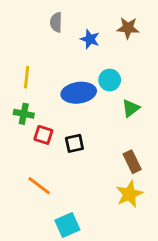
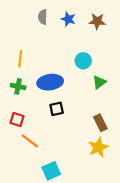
blue star: (90, 39) -> (68, 19), moved
blue ellipse: (79, 93) -> (50, 82), moved
red square: (43, 135) -> (17, 120), moved

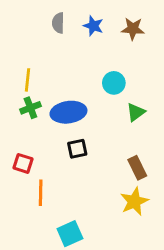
green cross: (18, 86) -> (30, 108), moved, turned -32
orange line: (30, 141) -> (41, 193), turned 54

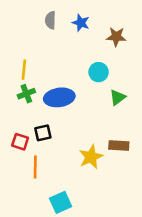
brown star: (133, 29) -> (116, 37), moved
black square: (77, 149) -> (43, 133), moved
brown rectangle: (137, 168) -> (119, 145), turned -60
yellow star: (134, 201) -> (91, 157), moved

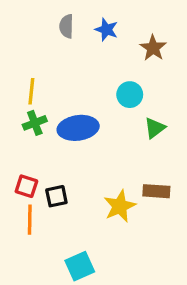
brown star: (116, 37) -> (153, 48), turned 30
black square: (43, 133) -> (56, 196), moved
orange line: (35, 167) -> (30, 220), moved

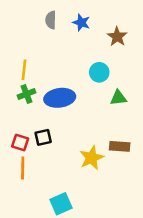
green triangle: (155, 128) -> (118, 98), turned 30
black square: (56, 196) -> (43, 137), moved

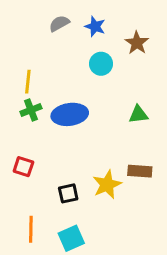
gray semicircle: (51, 20) -> (59, 23), turned 60
cyan circle: (99, 72) -> (101, 64), moved
black square: (43, 137) -> (68, 193), moved
orange line: (23, 168) -> (31, 229), moved

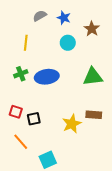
yellow line: (28, 82) -> (26, 43), moved
green triangle: (138, 114) -> (93, 77), size x1.5
black square: (68, 193) -> (34, 119), moved
orange line: (31, 229) -> (21, 142), moved, turned -42

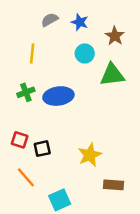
green triangle: (93, 77) -> (112, 75), moved
brown rectangle: (94, 115) -> (113, 185), moved

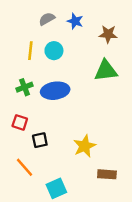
brown star: (115, 36) -> (108, 34), turned -30
cyan circle: (85, 53) -> (54, 51), moved
red square: (20, 140) -> (20, 122), moved

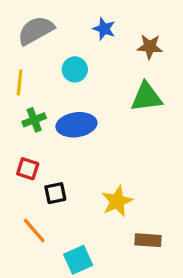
gray semicircle: (47, 19) -> (36, 30), moved, size x1.6
yellow line: (30, 51) -> (20, 82), moved

